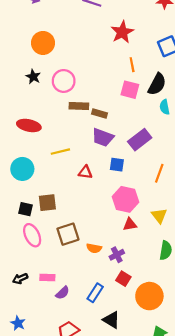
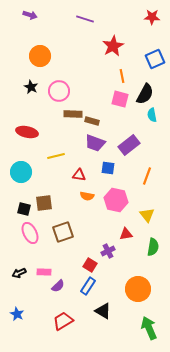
red triangle: (130, 224) -> (126, 234), moved
orange semicircle: (94, 248) -> (87, 196), moved
red square: (123, 279) -> (90, 265), moved

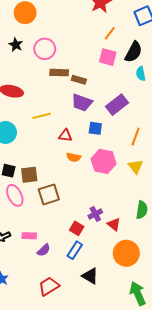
orange line: (122, 76) -> (110, 33), turned 48
brown square: (44, 203) -> (29, 175), moved
yellow triangle: (147, 215) -> (136, 167), moved
red triangle: (126, 234) -> (114, 224), moved, turned 48

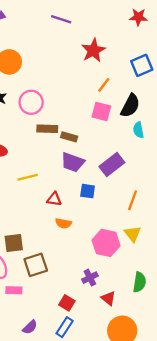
pink hexagon: (104, 161) -> (106, 243), moved
purple cross: (95, 214) -> (90, 278), moved
pink rectangle: (29, 236) -> (14, 290), moved

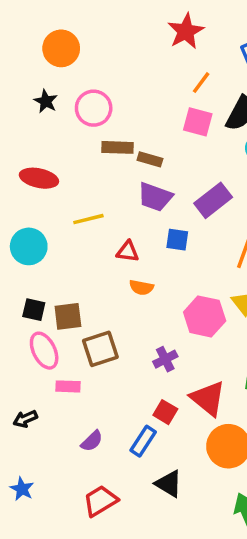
purple cross: (90, 278) -> (165, 359), moved
red triangle: (108, 298) -> (208, 398), size x1.6
red square: (67, 303) -> (165, 412), moved

